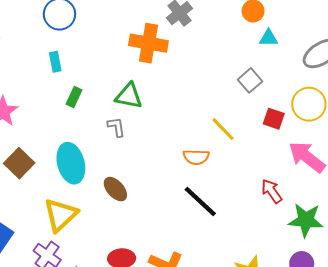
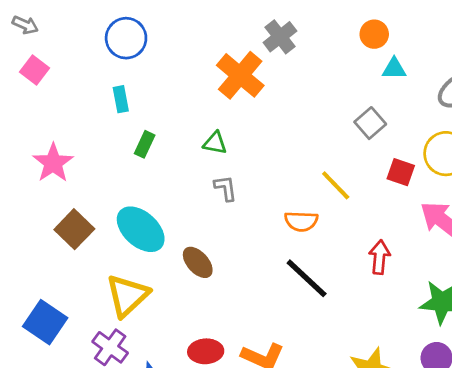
orange cross: (148, 43) -> (240, 75), turned 30
green triangle: (129, 96) -> (215, 143), size x0.7
gray L-shape: (116, 127) -> (226, 188), moved
cyan ellipse: (71, 163) -> (141, 229), turned -33
red arrow: (272, 191) -> (380, 257), moved, turned 40

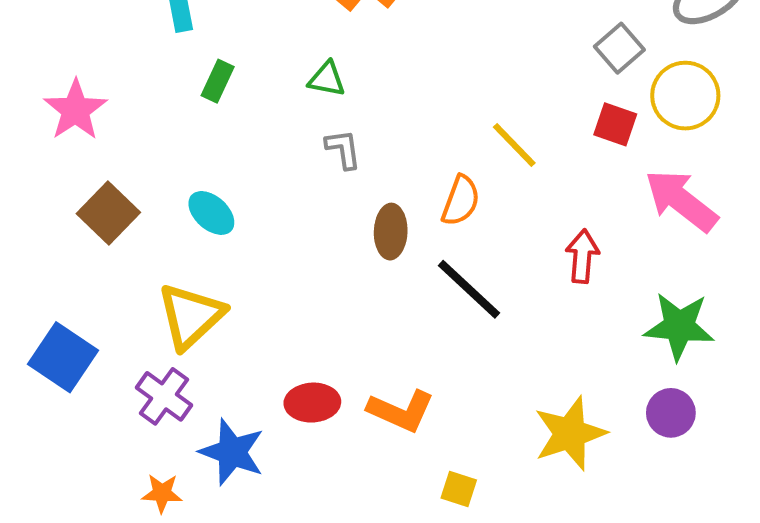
gray square: (370, 123) -> (619, 48), moved
orange semicircle: (301, 221) -> (461, 201), turned -72
cyan ellipse: (141, 229) -> (211, 213), size x0.6
brown ellipse: (198, 262) -> (391, 232), moved, turned 44

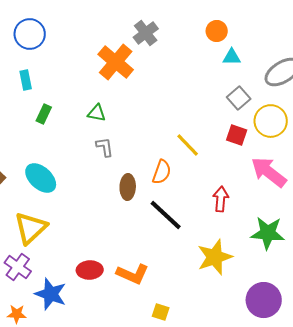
cyan ellipse: (211, 213) -> (41, 178), size x1.4
purple circle: (671, 413) -> (264, 300), moved, size x1.5
yellow star: (570, 433) -> (215, 257), moved

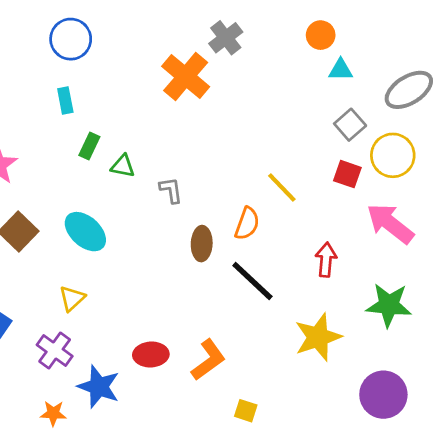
green triangle: (97, 113) -> (123, 166), moved
yellow triangle: (31, 228) -> (72, 298), size x0.6
orange L-shape: (133, 274) -> (208, 360), turned -60

